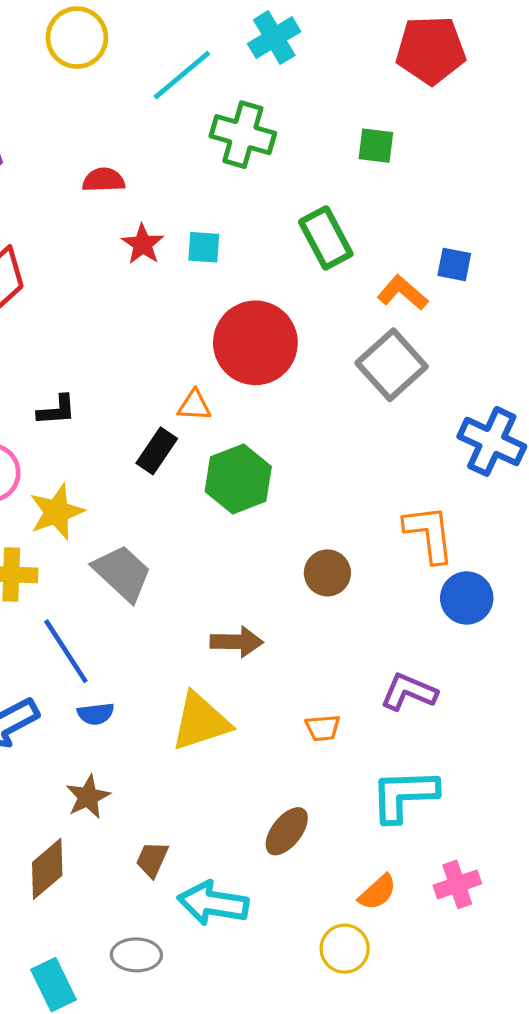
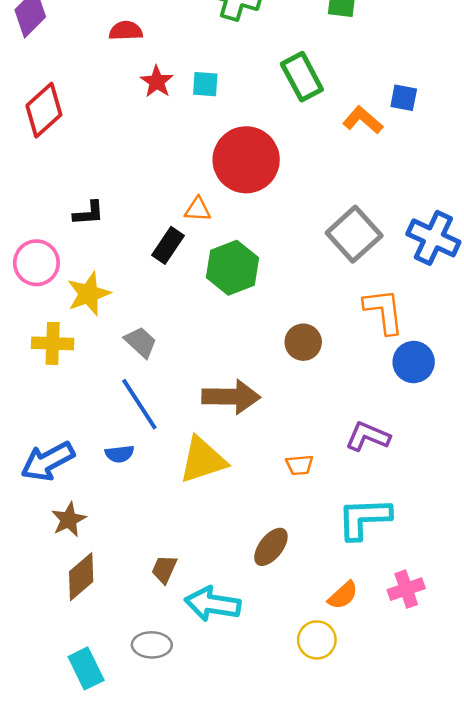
gray square: (392, 365) -> (354, 234), moved
gray trapezoid: (122, 573) -> (141, 342), size x0.7
brown arrow: (237, 642) -> (231, 397), size x1.4
blue line: (66, 651) -> (139, 404), moved
brown star: (88, 797) -> (69, 520), moved

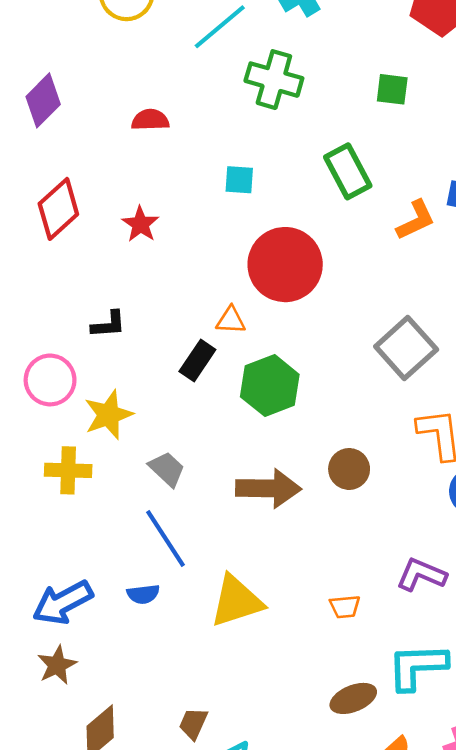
red star: (157, 82) -> (140, 224), moved
orange L-shape: (363, 120) -> (416, 220), turned 114
brown arrow: (231, 397) -> (268, 488), moved
brown star: (69, 520) -> (57, 665), moved
brown ellipse: (271, 547) -> (353, 698), moved, turned 30

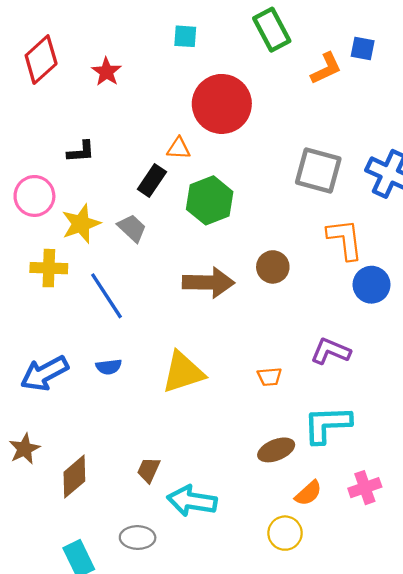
gray square: (406, 348) -> (318, 170), turned -33
gray trapezoid: (167, 469) -> (132, 228), moved
blue line: (165, 539) -> (106, 296), moved
brown star: (57, 665) -> (24, 449), moved

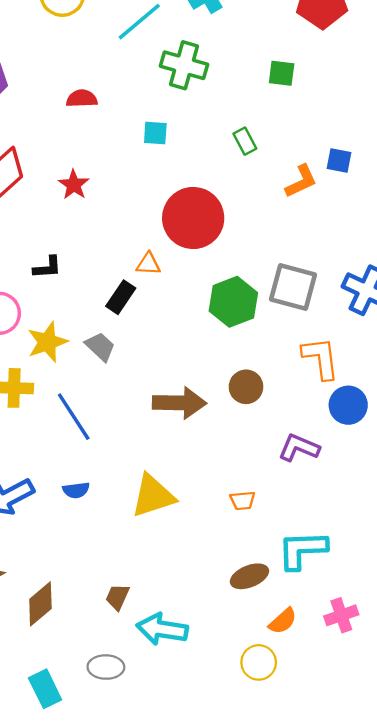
green rectangle: (272, 30) -> (245, 141), size x0.6
cyan square: (185, 36) -> (155, 133), moved
green hexagon: (210, 200) -> (233, 302), moved
purple L-shape: (330, 351) -> (299, 448), moved

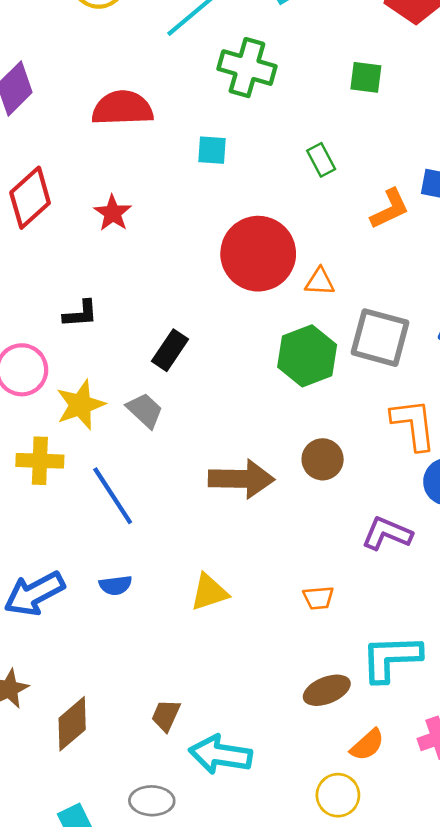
red semicircle: (82, 99) -> (122, 108), size x1.6
orange triangle: (148, 264) -> (320, 282), moved
yellow triangle: (153, 496) -> (209, 592), size x0.7

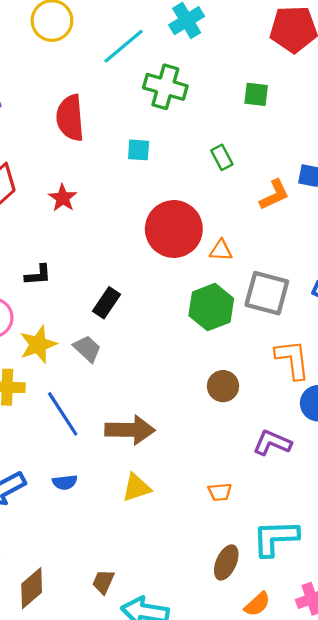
red semicircle: (122, 108) -> (70, 118), turned -93
brown arrow: (241, 479) -> (130, 430), moved
brown ellipse: (327, 690) -> (226, 562), turned -44

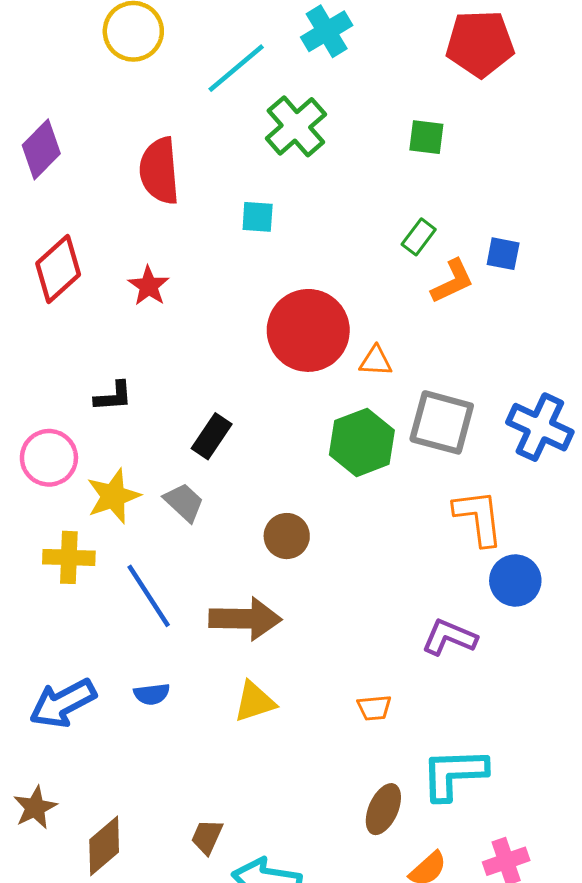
green cross: (165, 87) -> (296, 126), turned 33
green rectangle: (222, 157) -> (419, 237), moved, turned 65
brown circle: (223, 386) -> (287, 536), moved

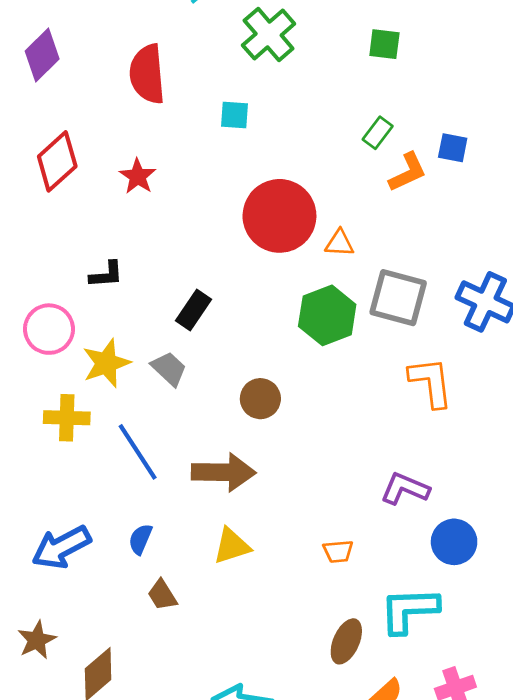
blue circle: (515, 580) -> (454, 542), moved
blue semicircle: (152, 694) -> (140, 539), turned 120
brown trapezoid: (207, 837) -> (162, 595), moved, turned -56

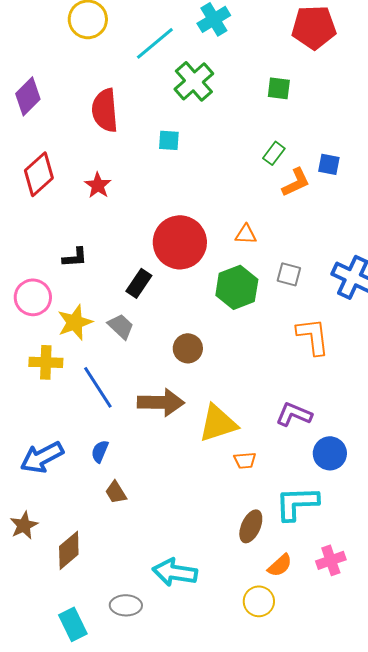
red circle: (279, 216) -> (180, 242), moved
gray square: (398, 298) -> (289, 274), size x0.6
yellow triangle: (232, 546) -> (218, 423), moved, size x1.4

